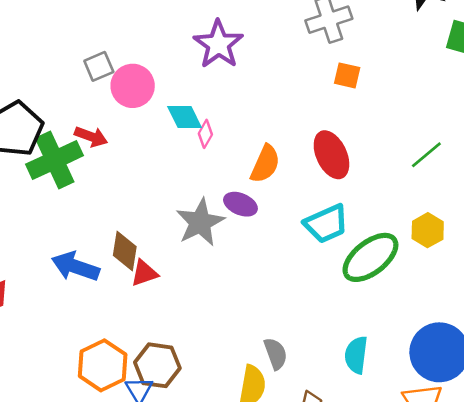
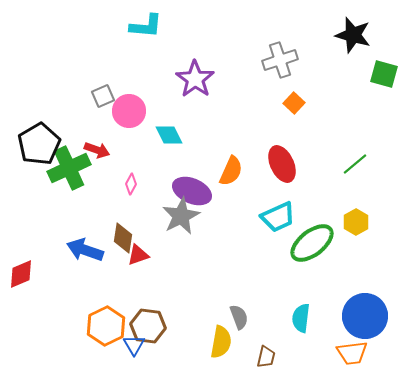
orange square: (347, 75) -> (294, 103), turned 30
pink diamond: (205, 134) -> (131, 184), moved
purple ellipse: (240, 204) -> (192, 191), moved, size x1.5

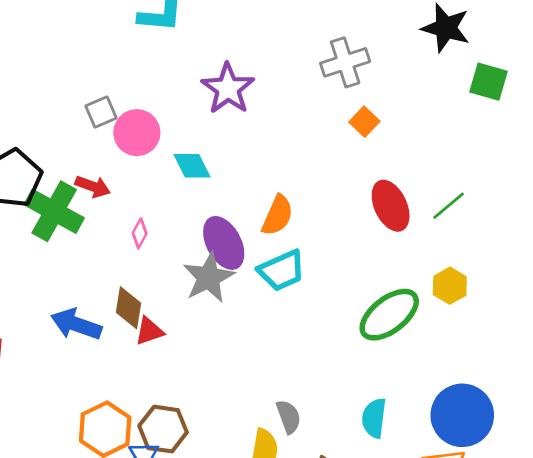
red ellipse: (282, 164) -> (391, 206), moved
green cross: (69, 168) -> (54, 211), turned -36
purple ellipse: (192, 191) -> (224, 243), turned 39
cyan trapezoid: (278, 217) -> (282, 271), moved

